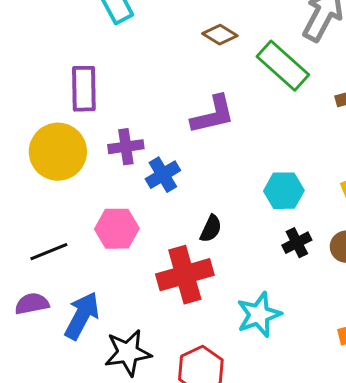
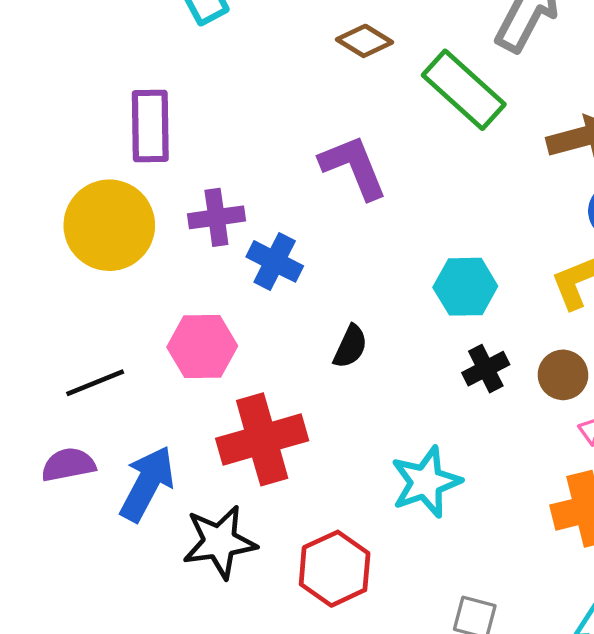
purple L-shape: (213, 115) -> (353, 167), turned -99
blue cross: (163, 175) -> (275, 261), turned -32
red cross: (185, 275) -> (262, 439), moved

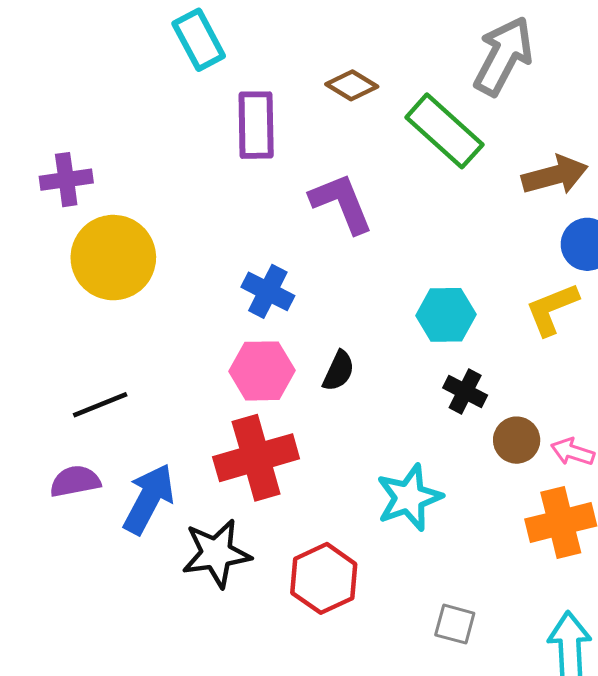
purple rectangle: (150, 126) -> (256, 125), moved
purple cross: (216, 217) -> (66, 180), moved
pink hexagon: (202, 347) -> (262, 371), moved
black cross: (486, 369) -> (465, 391), turned -36
brown circle: (563, 375) -> (517, 440), moved

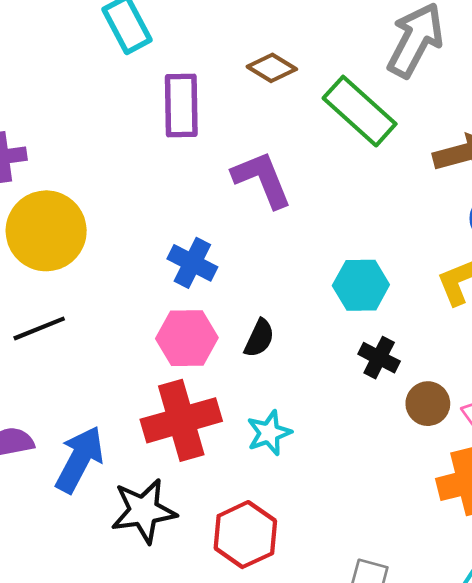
black line: (100, 405) -> (39, 328), moved
cyan star: (409, 497) -> (269, 433), moved, size x0.7

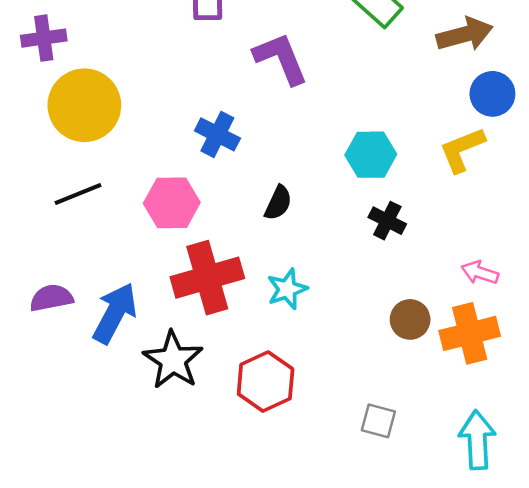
pink hexagon: (187, 338) -> (172, 203), moved
brown circle: (428, 404) -> (410, 319), moved
black star: (144, 511) -> (173, 360), turned -30

